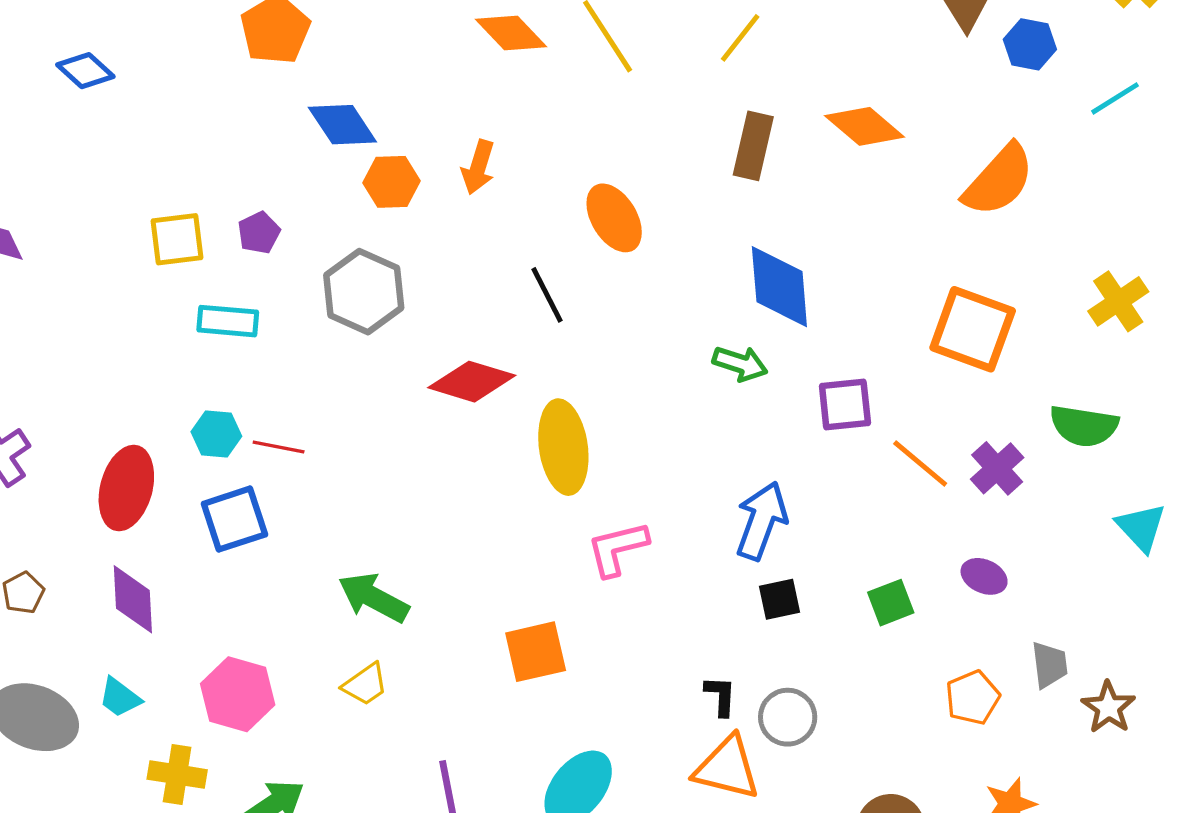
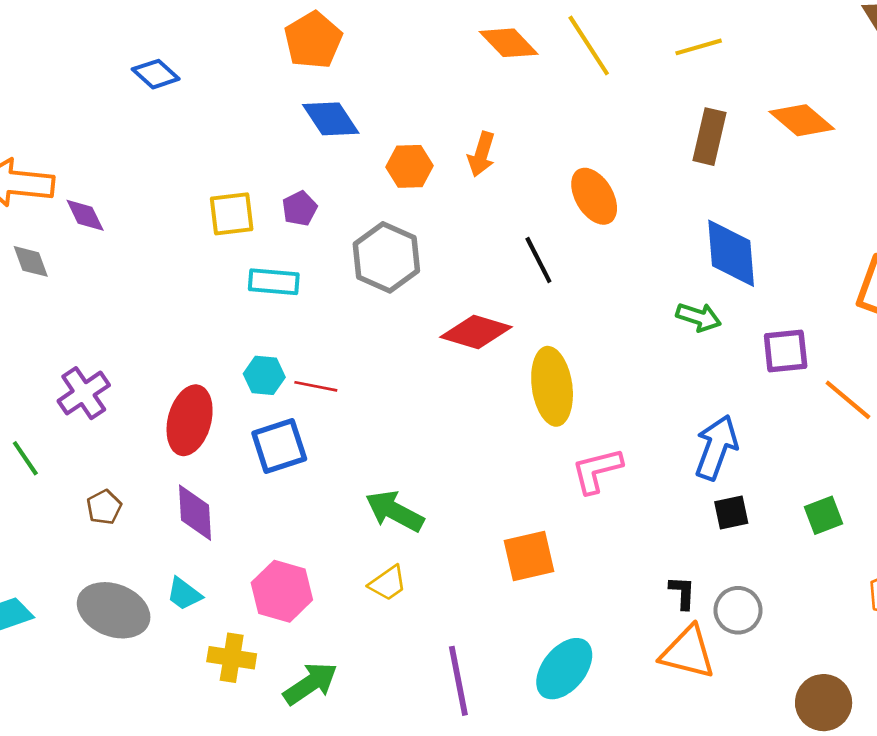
yellow line: (740, 38) -> (699, 47), turned 36
blue diamond: (342, 125) -> (331, 119), moved

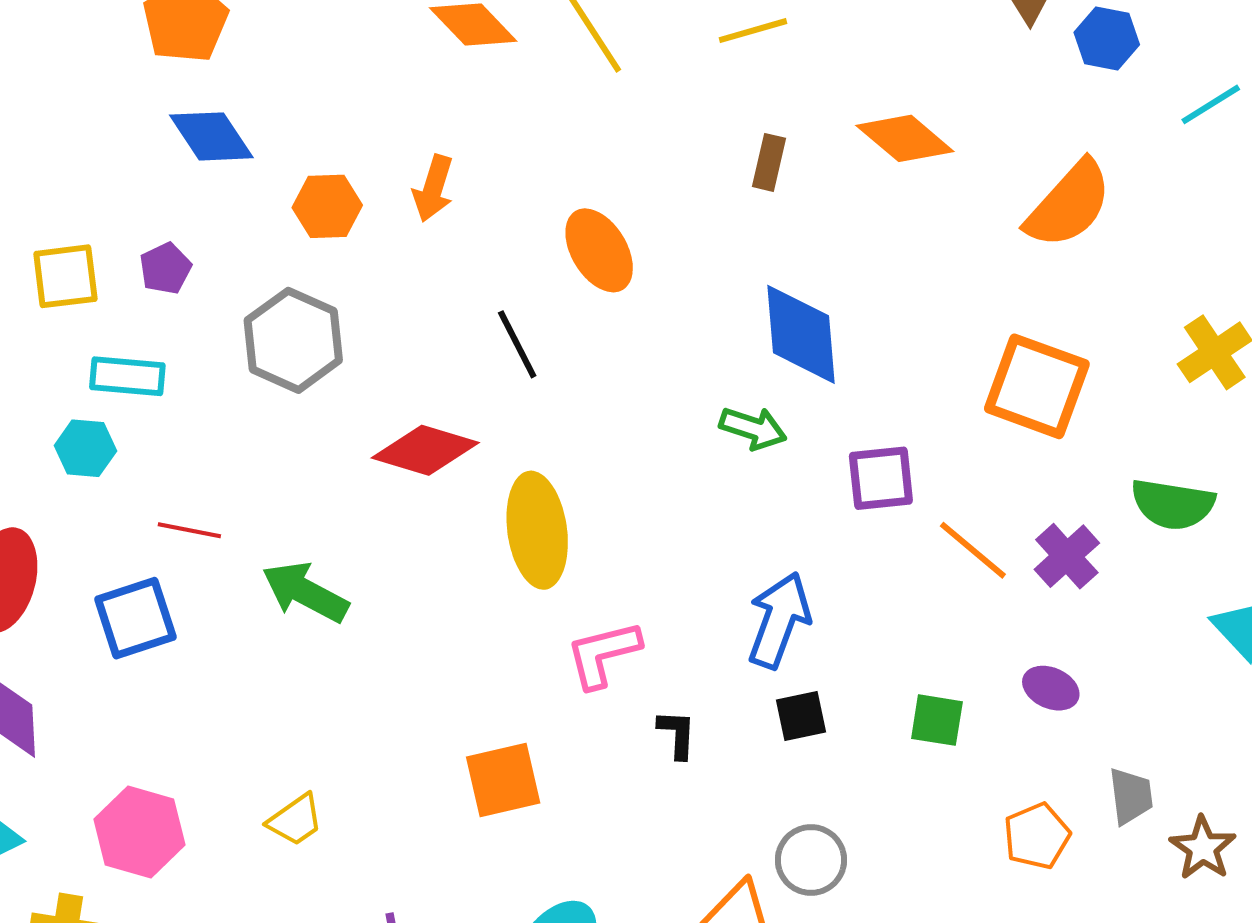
brown rectangle: (709, 137) -> (769, 162), size x0.7
cyan hexagon: (264, 375) -> (85, 448), moved
green arrow: (395, 511) -> (305, 592), moved
green square: (824, 515) -> (937, 720), turned 30
black L-shape: (682, 593) -> (677, 734), moved

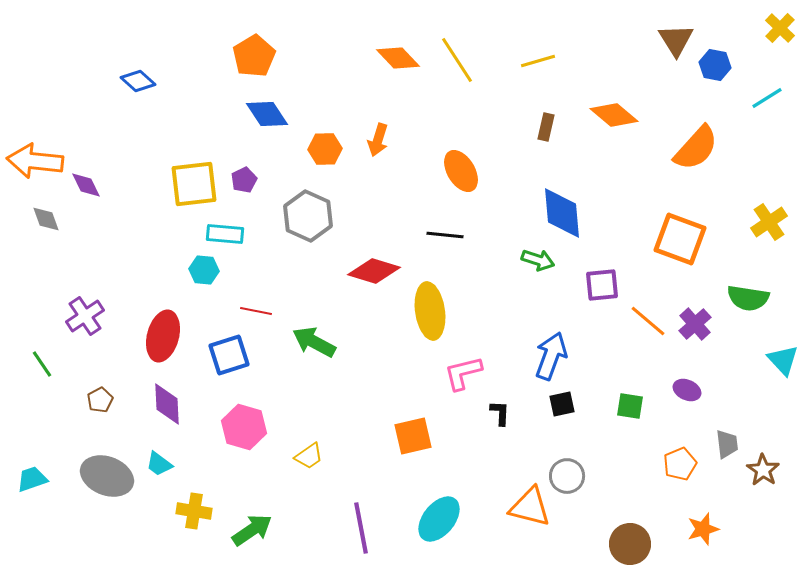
yellow square: (65, 276) -> (194, 184), size x1.4
black line: (517, 344) -> (445, 235), moved, turned -57
pink hexagon: (139, 832) -> (244, 427), moved

